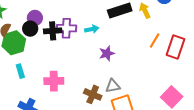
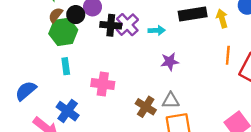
purple cross: (66, 28) -> (127, 25), turned 36
black circle: (30, 29) -> (76, 15), moved
orange line: (155, 40) -> (228, 55), turned -35

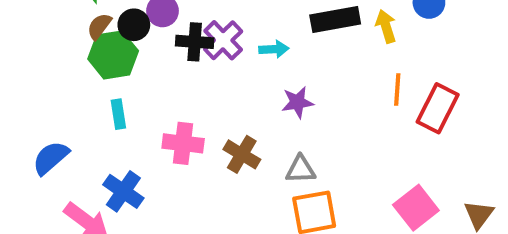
brown cross: (146, 107) -> (242, 154), moved

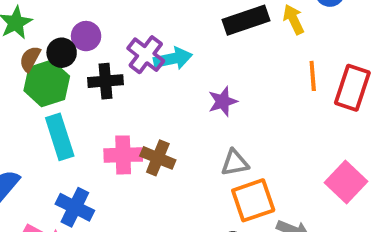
black cross: (195, 42) -> (105, 81), moved
cyan arrow: (274, 49) -> (173, 59), moved, size x1.4
cyan rectangle: (118, 114) -> (60, 137), size x1.6
brown cross: (242, 154) -> (158, 158), moved

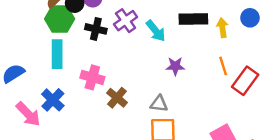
cyan arrow: (173, 59) -> (156, 31), moved, turned 45
orange line: (313, 76) -> (223, 66), turned -30
purple star: (223, 101) -> (175, 66), moved
brown cross: (158, 158) -> (117, 98), moved

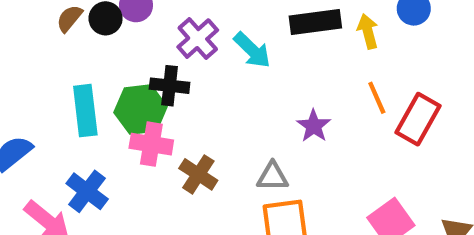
green hexagon: (60, 19) -> (141, 110), moved
black cross: (96, 29) -> (170, 86), moved
purple star: (175, 66) -> (314, 126), moved, turned -30

